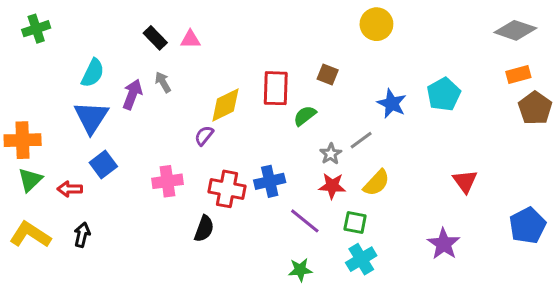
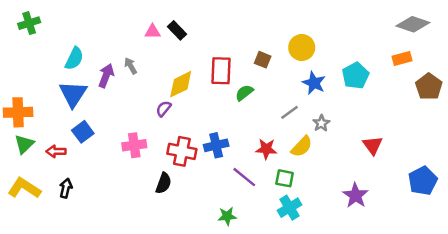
yellow circle: (376, 24) -> (302, 47), moved
black rectangle: (155, 38) -> (177, 30), moved
orange rectangle: (518, 75) -> (402, 58), moved
gray star: (331, 154) -> (321, 123), moved
green star: (300, 270) -> (227, 216), moved

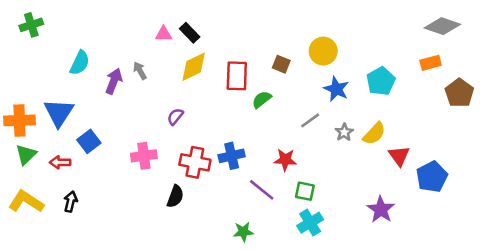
yellow diamond: (181, 84) -> (194, 67), moved
blue triangle: (73, 94) -> (59, 113), moved
yellow semicircle: (302, 147) -> (374, 134), moved
blue pentagon: (423, 181) -> (432, 177), moved

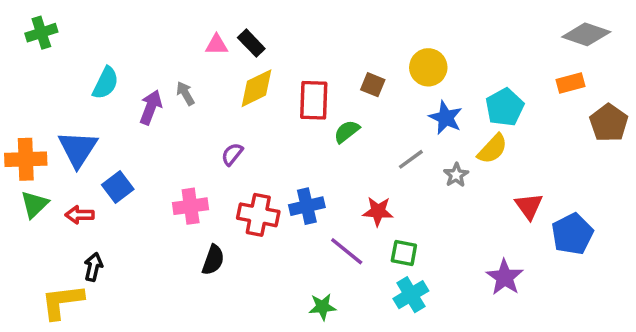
yellow semicircle: (374, 134) -> (492, 149), moved
black semicircle: (175, 196) -> (213, 260), moved
yellow L-shape: (26, 202) -> (62, 302), moved, turned -40

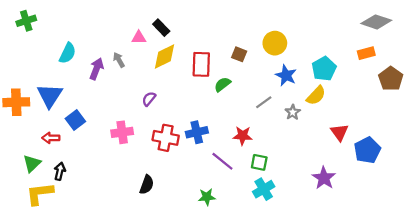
pink triangle: (217, 45) -> (139, 38), moved
green triangle: (34, 204) -> (32, 163), moved
black semicircle: (213, 260) -> (147, 185), moved

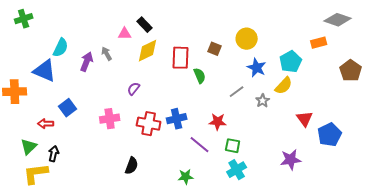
orange rectangle: (366, 53) -> (319, 43), moved
green semicircle: (222, 84) -> (200, 76), turned 105
blue triangle: (50, 96) -> (45, 71), moved, turned -40
purple star: (324, 178) -> (291, 160), turned 30

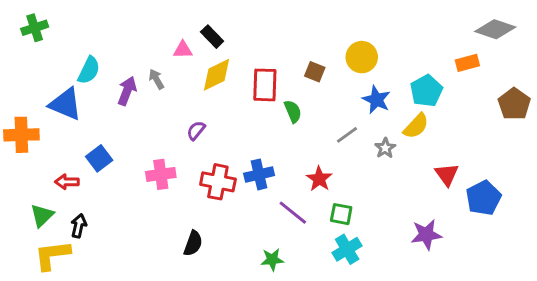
red star: (218, 122) -> (319, 179), turned 30

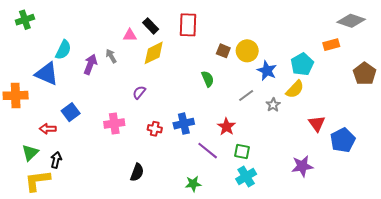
yellow circle: (362, 57) -> (247, 51), moved
red rectangle: (265, 85) -> (188, 25), moved
red cross: (218, 182) -> (155, 129), size x0.6

